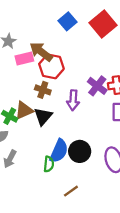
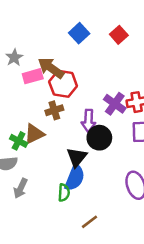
red square: (103, 24) -> (119, 35), size x0.6
brown cross: (43, 90) -> (54, 110), turned -35
black triangle: (43, 116) -> (77, 157), moved
black circle: (80, 151) -> (99, 138), moved

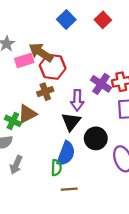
black circle: (99, 138) -> (96, 138), moved
black triangle: (77, 157) -> (71, 122), moved
brown line: (90, 222) -> (69, 189), moved, turned 35

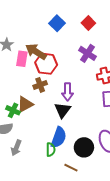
pink rectangle: (24, 61) -> (22, 59), turned -63
purple cross: (101, 84) -> (88, 53), moved
black circle: (96, 138) -> (84, 147), moved
brown line: (69, 189) -> (71, 168), moved, turned 32

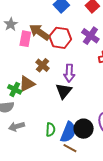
red hexagon: (46, 64) -> (60, 38), moved
brown cross: (40, 85) -> (42, 65), turned -32
blue semicircle: (59, 137) -> (68, 132), moved
gray arrow: (16, 148) -> (17, 126), turned 49

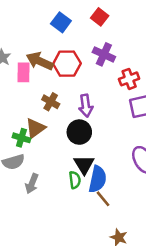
black triangle: (64, 91) -> (84, 165), moved
gray arrow: (17, 126) -> (32, 184), turned -42
black circle: (84, 129) -> (79, 132), moved
brown line: (70, 148) -> (103, 199), turned 32

